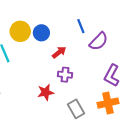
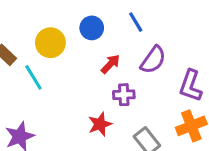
blue circle: (41, 33) -> (92, 28), moved
purple semicircle: (99, 41) -> (153, 60), moved

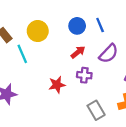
blue circle: (92, 28) -> (77, 26), moved
red star: (100, 124) -> (57, 85), moved

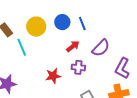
blue line: (100, 25) -> (82, 23), moved
blue circle: (77, 26) -> (62, 22), moved

